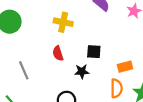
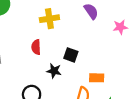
yellow cross: (63, 22) -> (49, 19), turned -36

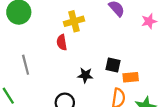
red semicircle: (36, 47) -> (62, 42), moved
black square: (71, 55) -> (113, 65), moved

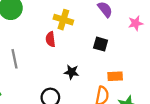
yellow cross: (74, 21) -> (63, 20), turned 30
black square: (113, 65) -> (101, 44), moved

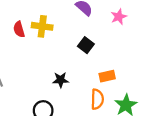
red semicircle: (50, 39) -> (19, 29), moved
black square: (101, 44) -> (86, 45), turned 32

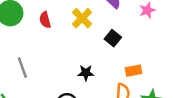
yellow cross: (42, 26) -> (82, 18), moved, turned 36

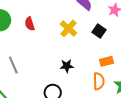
yellow cross: (82, 18) -> (68, 28), moved
black square: (113, 38) -> (99, 31), moved

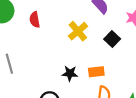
orange rectangle: (106, 61) -> (96, 72), moved

